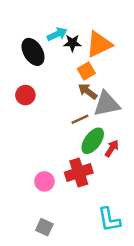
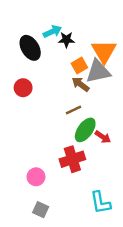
orange triangle: (99, 44) -> (104, 51), moved, turned -36
gray triangle: (107, 104) -> (98, 71), moved
red arrow: (112, 148) -> (103, 137), turned 91
pink circle: (44, 181) -> (36, 177), moved

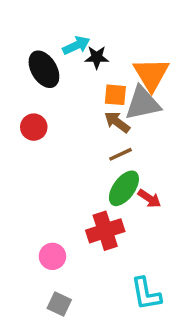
orange square: (79, 65) -> (115, 95), turned 35
brown line: (73, 110) -> (121, 154), moved

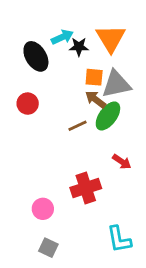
orange triangle: (151, 74) -> (111, 38), moved
brown line: (121, 154) -> (77, 126), moved
green ellipse: (124, 188) -> (108, 116), moved

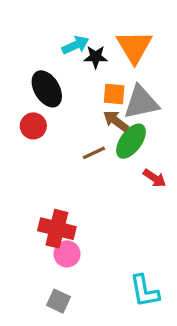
black ellipse: (36, 56) -> (47, 89), moved
red arrow: (122, 162) -> (155, 178), moved
red cross: (86, 188) -> (57, 229), moved, turned 32
pink circle: (43, 209) -> (67, 254), moved

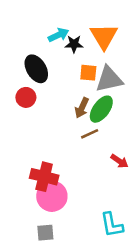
brown arrow: (116, 121) -> (82, 108), moved, turned -102
brown line: (94, 153) -> (90, 134), moved
red arrow: (155, 178) -> (120, 161), moved
pink circle: (67, 254) -> (52, 196), size x1.5
gray square: (59, 301) -> (45, 233), turned -30

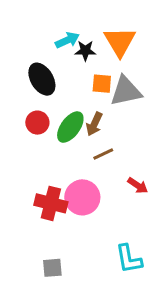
red circle: (26, 97) -> (37, 123), moved
green ellipse: (101, 109) -> (70, 127), moved
pink circle: (52, 196) -> (82, 197), moved

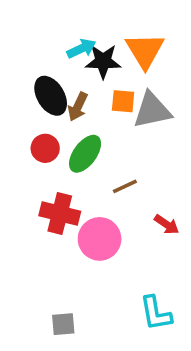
black star: (85, 51) -> (103, 61), size x1.4
brown arrow: (94, 124) -> (78, 107), moved
red cross: (51, 203) -> (60, 214), moved

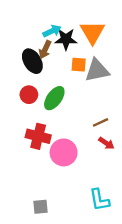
brown arrow: (78, 107) -> (45, 50), moved
brown line: (125, 186) -> (101, 122), moved

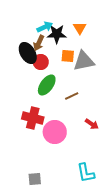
orange triangle: (92, 32) -> (80, 28), size x0.6
red circle: (29, 95) -> (41, 62), moved
brown line: (101, 122) -> (72, 96), moved

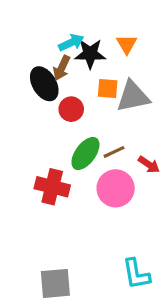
red circle: (41, 62) -> (71, 109), moved
green ellipse: (47, 85) -> (85, 154), moved
red arrow: (92, 124) -> (149, 165), moved
pink circle: (55, 132) -> (116, 188), moved
gray square: (35, 179) -> (55, 283), size x1.5

